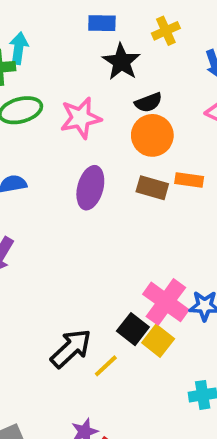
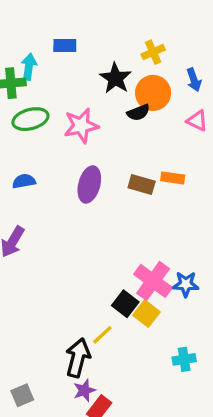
blue rectangle: (102, 23) -> (65, 46), moved
orange circle: (152, 135) -> (153, 93), moved
black arrow: (71, 348) -> (78, 358), moved, turned -33

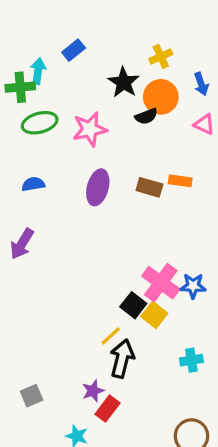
blue rectangle: (65, 46) -> (74, 50), turned -40
black arrow: (78, 358) -> (122, 359), moved

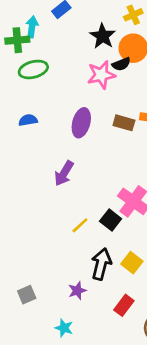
pink star: (90, 129) -> (101, 75), moved
purple arrow: (22, 244) -> (64, 173), moved
yellow square: (154, 315) -> (132, 263), moved
yellow line: (111, 336) -> (80, 225), moved
red rectangle: (107, 409) -> (124, 305), moved

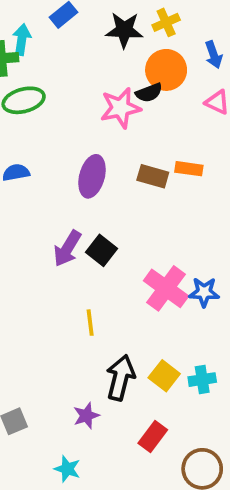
black star: (103, 36) -> (124, 30), moved, turned -30
black square: (111, 220) -> (101, 250), moved
yellow line: (80, 225) -> (90, 323), turned -54

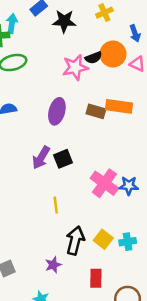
black star: (124, 30) -> (64, 21), moved
orange circle: (166, 70) -> (113, 54), moved
orange rectangle: (189, 169) -> (119, 106), size x1.5
black square: (101, 250) -> (63, 159), turned 30
red rectangle: (153, 437) -> (96, 278), turned -36

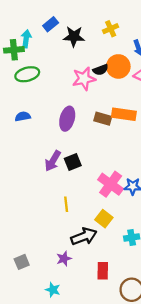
yellow square: (103, 239) -> (104, 219), moved
black arrow: (75, 240) -> (84, 236), turned 55

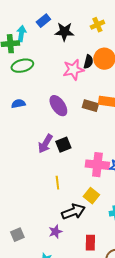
black semicircle: (101, 70) -> (88, 62), turned -56
purple ellipse: (67, 119) -> (58, 106), turned -50
pink cross: (111, 184) -> (97, 165), turned -30

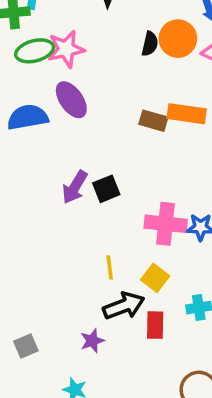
pink star: (73, 70) -> (66, 49), moved
blue semicircle: (18, 104) -> (28, 117), size x1.6
purple ellipse: (58, 106) -> (71, 100), moved
yellow line: (57, 183) -> (110, 267), moved
red rectangle: (90, 243) -> (155, 325), moved

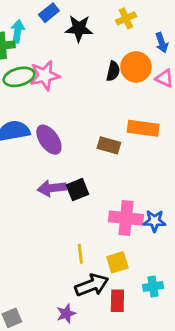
purple ellipse: (71, 100) -> (49, 140), moved
brown rectangle: (153, 121) -> (109, 145), moved
purple arrow: (75, 187) -> (52, 188), turned 52
yellow square: (155, 278) -> (117, 262), turned 35

